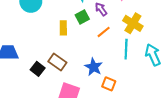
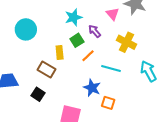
orange line: (104, 32) -> (88, 56), moved
cyan line: (126, 49) -> (111, 68), moved, turned -72
brown rectangle: (57, 62) -> (47, 69), moved

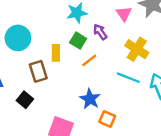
cyan circle: (26, 29) -> (18, 38), moved
green square: (77, 40) -> (78, 41), turned -32
cyan line: (111, 68) -> (128, 78), moved
brown rectangle: (47, 69) -> (38, 71), turned 36

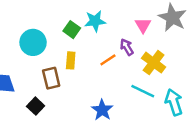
purple arrow: (100, 32) -> (127, 47), moved
green square: (78, 41) -> (72, 30), moved
orange line: (89, 60) -> (108, 60), moved

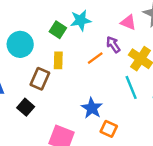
pink triangle: (143, 25) -> (128, 22), turned -35
brown rectangle: (51, 78) -> (40, 79), turned 40
cyan line: (143, 91) -> (131, 87), turned 45

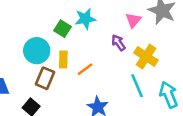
pink triangle: (128, 22) -> (133, 20), turned 49
cyan circle: (20, 44) -> (37, 51), moved
orange line: (95, 58) -> (85, 69), moved

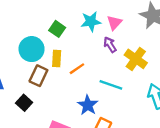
cyan star: (85, 19) -> (91, 22), moved
pink triangle: (133, 20) -> (114, 23), moved
cyan line: (137, 86) -> (111, 85), moved, turned -50

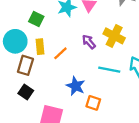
purple arrow: (110, 45) -> (89, 42), moved
cyan line: (111, 85) -> (109, 70), moved
black square: (24, 103) -> (26, 92), moved

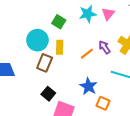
orange line: (60, 53) -> (87, 54), moved
black square: (26, 92) -> (48, 94), moved

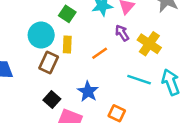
purple arrow: (104, 47) -> (122, 33), moved
blue star: (88, 86) -> (88, 91), moved

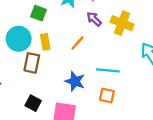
cyan line: (139, 80) -> (108, 70), moved
black square: (52, 100) -> (33, 103), moved

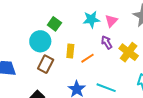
green square: (39, 13) -> (54, 24), moved
yellow rectangle: (45, 42) -> (70, 51), moved

